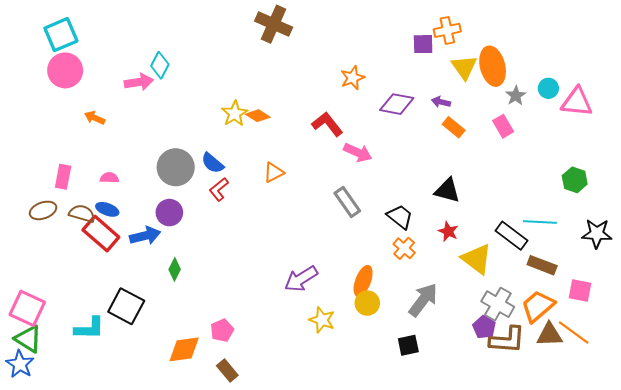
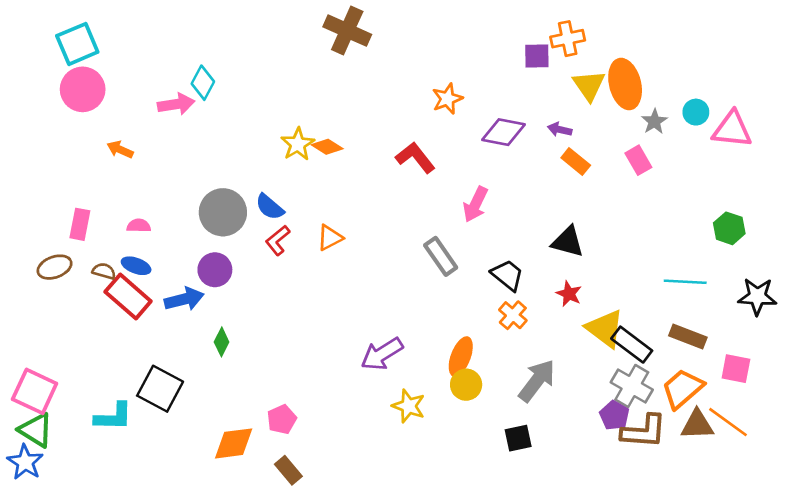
pink arrow: (358, 153) -> (475, 204), moved, turned 92
orange triangle: (274, 173) -> (330, 238), moved
brown semicircle: (82, 214) -> (104, 271), size x0.7
black rectangle: (512, 236) -> (632, 345), moved

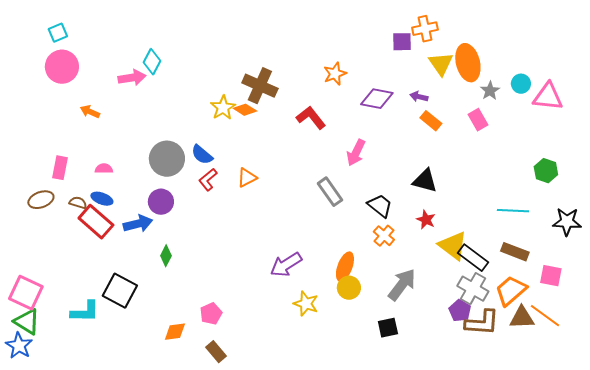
brown cross: (347, 31) -> (260, 86), moved
cyan square: (77, 44) -> (58, 33), size x0.6
orange diamond: (234, 443) -> (175, 332), size x0.7

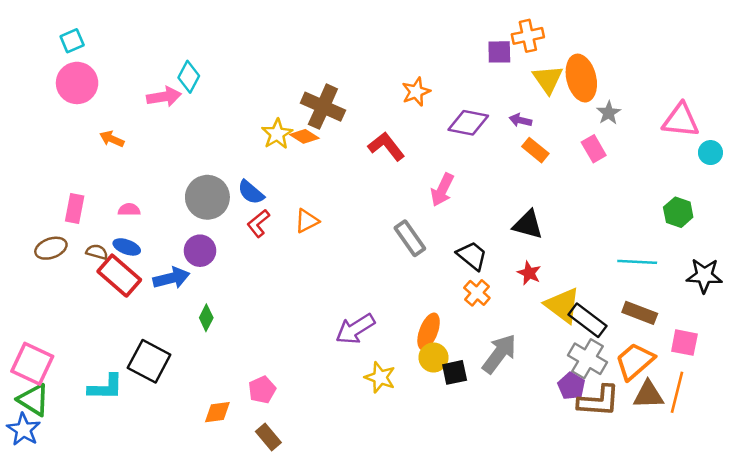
cyan circle: (521, 84) -> (710, 153), moved
orange line: (545, 316) -> (677, 392), turned 68
black square: (388, 328) -> (455, 372), moved

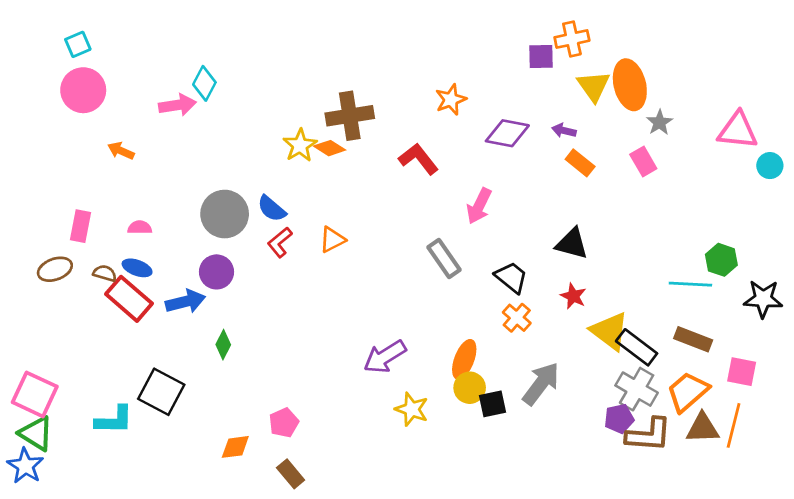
brown cross: (323, 107) -> (350, 116), turned -33
green hexagon: (678, 212) -> (721, 260), moved
purple pentagon: (571, 386) -> (619, 419), turned 30

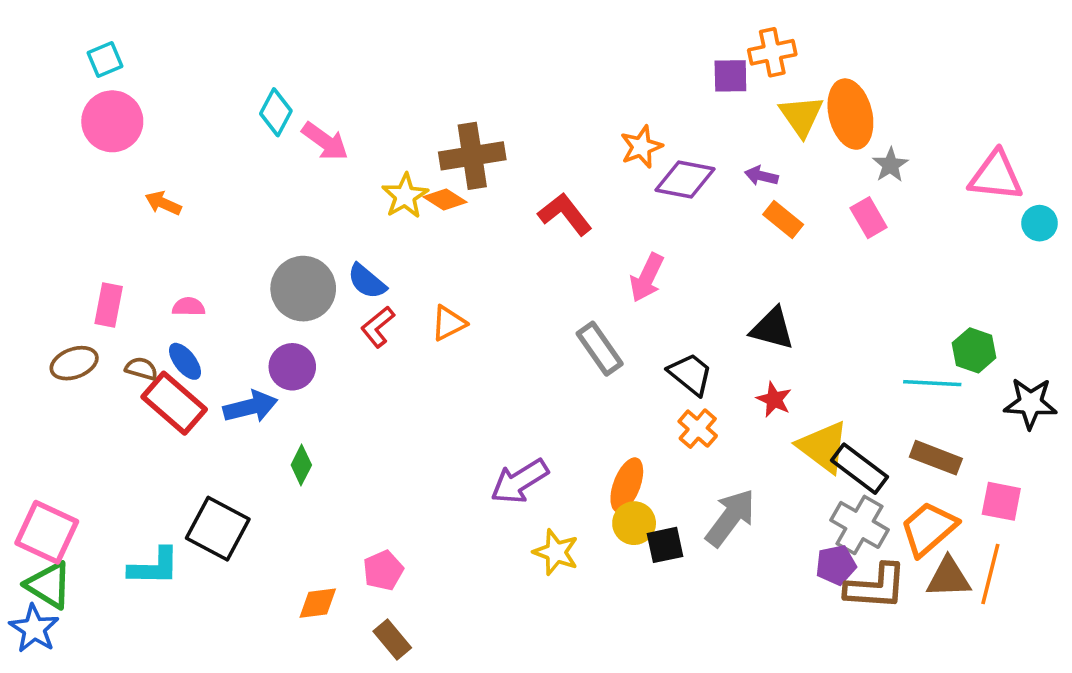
orange star: (451, 100) -> (641, 147), moved
pink arrow: (177, 105) -> (325, 141), moved, turned 45
blue ellipse: (137, 268) -> (185, 361), turned 32

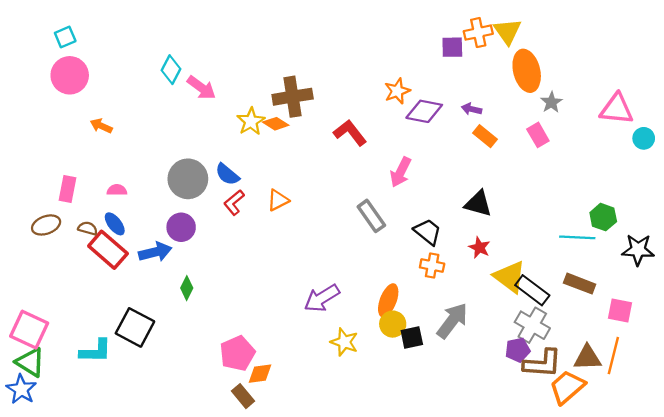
yellow triangle: (801, 116) -> (508, 31), moved
orange cross: (698, 429) -> (432, 266), turned -30
orange trapezoid: (929, 529) -> (567, 387), moved
pink pentagon: (383, 570) -> (237, 353), size x1.4
orange diamond: (318, 603) -> (260, 374), moved

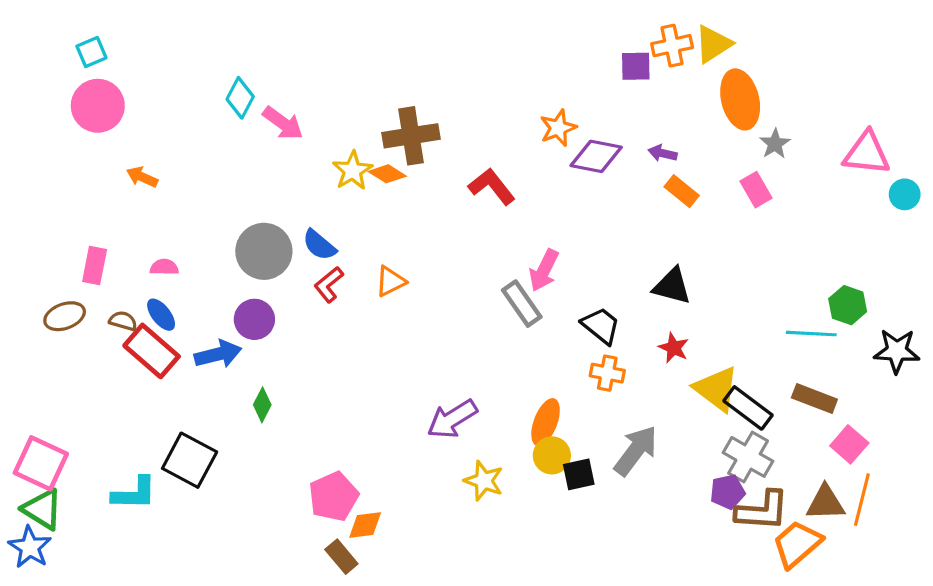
yellow triangle: (508, 31) -> (713, 44), turned 32
pink arrow: (401, 172) -> (544, 270), moved
pink square: (620, 311) -> (849, 444), moved, turned 30

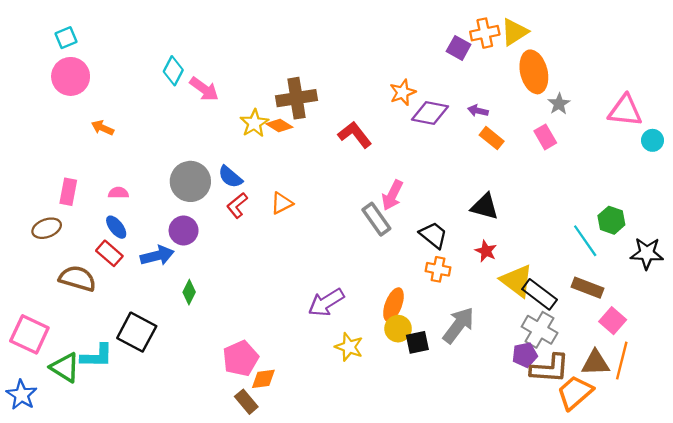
purple square: (636, 66) -> (459, 48), turned 30
brown semicircle: (123, 321) -> (77, 278), moved, size x1.8
cyan line: (811, 334) -> (585, 241), turned 52
red rectangle: (152, 351) -> (109, 253), size x0.7
green triangle: (42, 509) -> (65, 367), moved

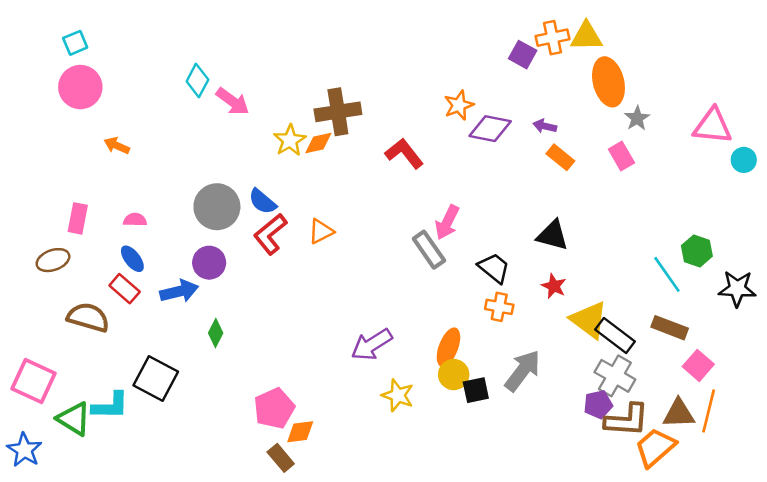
yellow triangle: (514, 32) -> (586, 36), turned 32
orange diamond: (279, 126) -> (318, 143), turned -45
red L-shape: (237, 205) -> (270, 234), size x1.4

